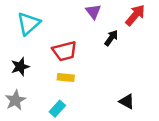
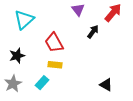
red trapezoid: (65, 51) -> (54, 43), turned 75
cyan rectangle: (57, 109) -> (42, 83), moved

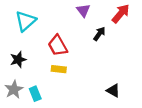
cyan rectangle: (42, 83) -> (35, 94), moved, turned -64

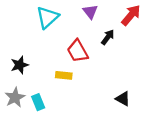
cyan triangle: (26, 21) -> (47, 17), moved
red trapezoid: (58, 46) -> (78, 51), moved

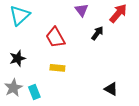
cyan triangle: (47, 17) -> (20, 15), moved
red trapezoid: (78, 51) -> (55, 37), moved

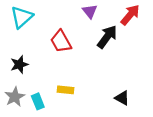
black arrow: (97, 33) -> (107, 37), size x1.5
yellow rectangle: (57, 68) -> (66, 90), moved

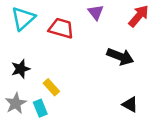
black arrow: (107, 37) -> (120, 57), moved, turned 75
red trapezoid: (61, 41) -> (61, 28), moved, turned 135
yellow rectangle: (66, 90) -> (51, 87), moved, turned 42

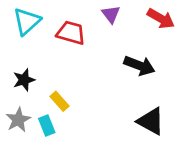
red arrow: (139, 16) -> (161, 19), turned 80
black triangle: (130, 105) -> (151, 121), size x1.5

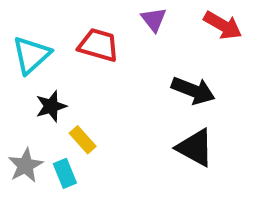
cyan triangle: (27, 21) -> (31, 55), moved
black star: (24, 80) -> (51, 106), moved
black triangle: (151, 121) -> (195, 148), moved

